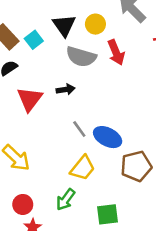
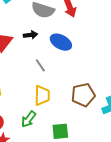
blue ellipse: (108, 137) -> (61, 42), moved
yellow trapezoid: (83, 168) -> (42, 95), turned -40

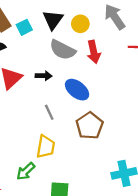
brown pentagon: (83, 95) -> (90, 126), moved, turned -30

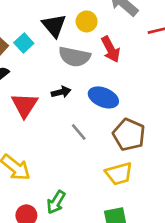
yellow trapezoid: (46, 147) -> (119, 174), moved, turned 80
green arrow: (26, 171) -> (56, 202), moved

